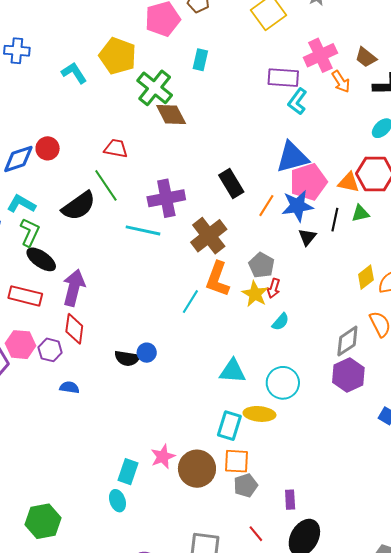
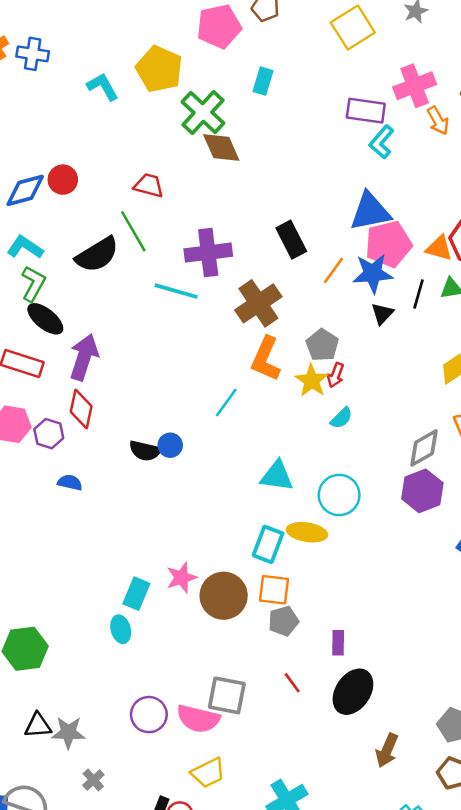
cyan line: (190, 302) -> (226, 402), moved

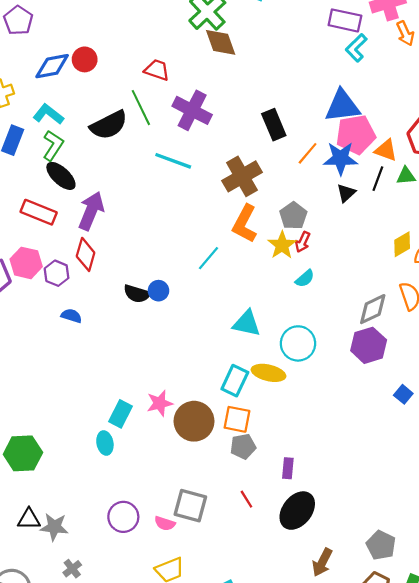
orange triangle: (439, 248) -> (386, 150), moved
purple cross: (208, 253) -> (192, 110), moved, turned 30
pink semicircle: (198, 719) -> (165, 523), size x0.6

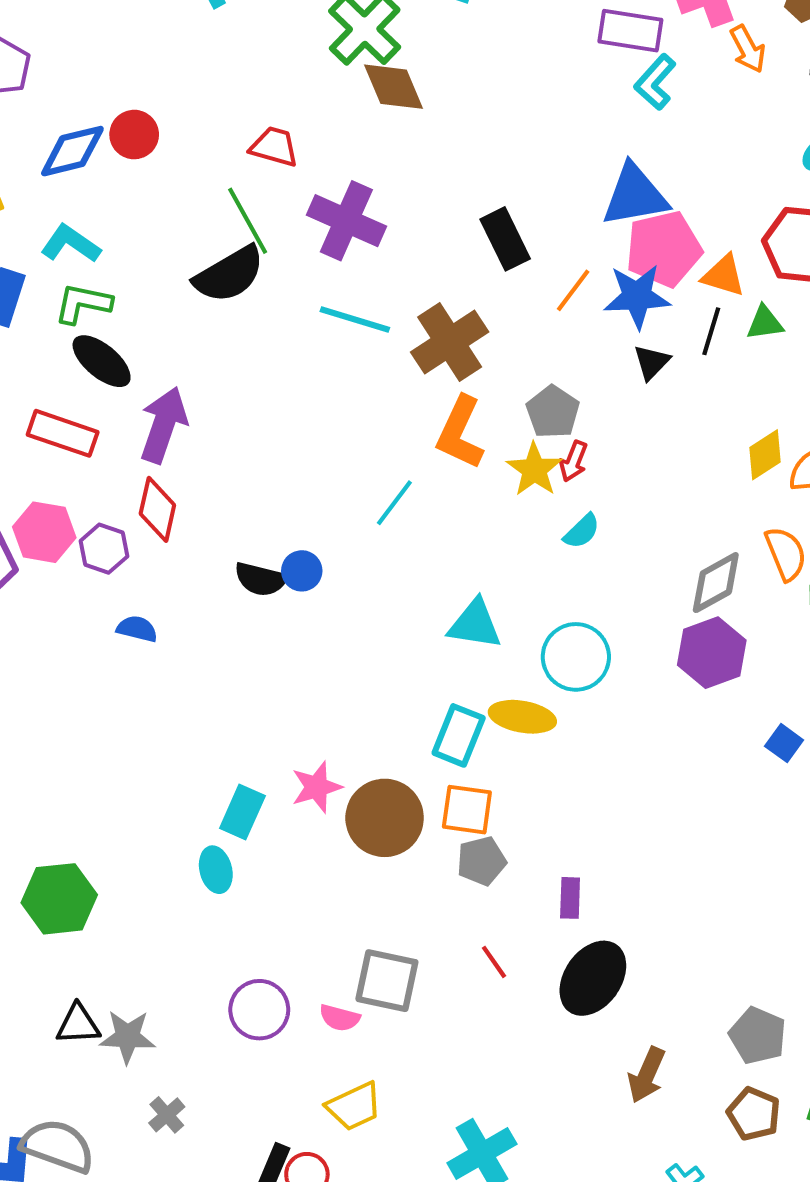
black semicircle: (109, 125) -> (229, 274), moved
green L-shape: (53, 146) -> (83, 304), turned -108
cyan line: (173, 161) -> (355, 320), moved

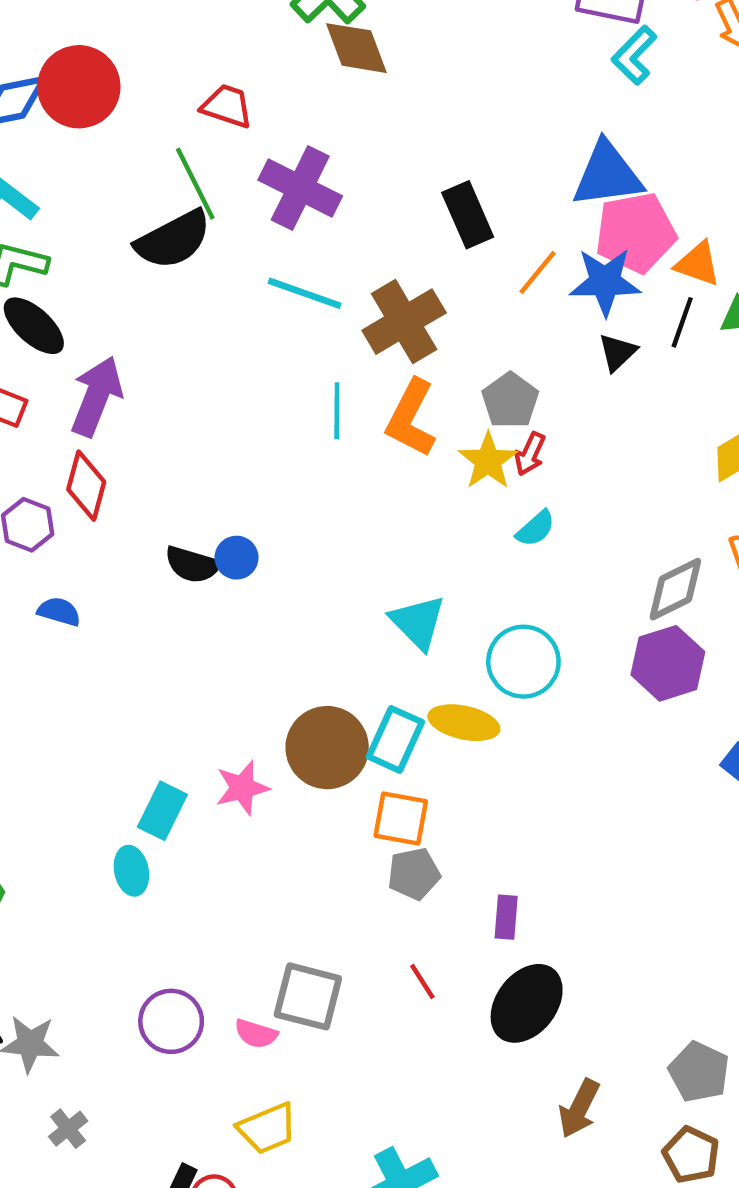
red circle: (134, 135) -> (79, 87), size x1.6
cyan line: (394, 503) -> (337, 411), moved, turned -39
cyan triangle: (475, 624) -> (418, 622), turned 34
brown circle: (385, 818) -> (327, 748), moved

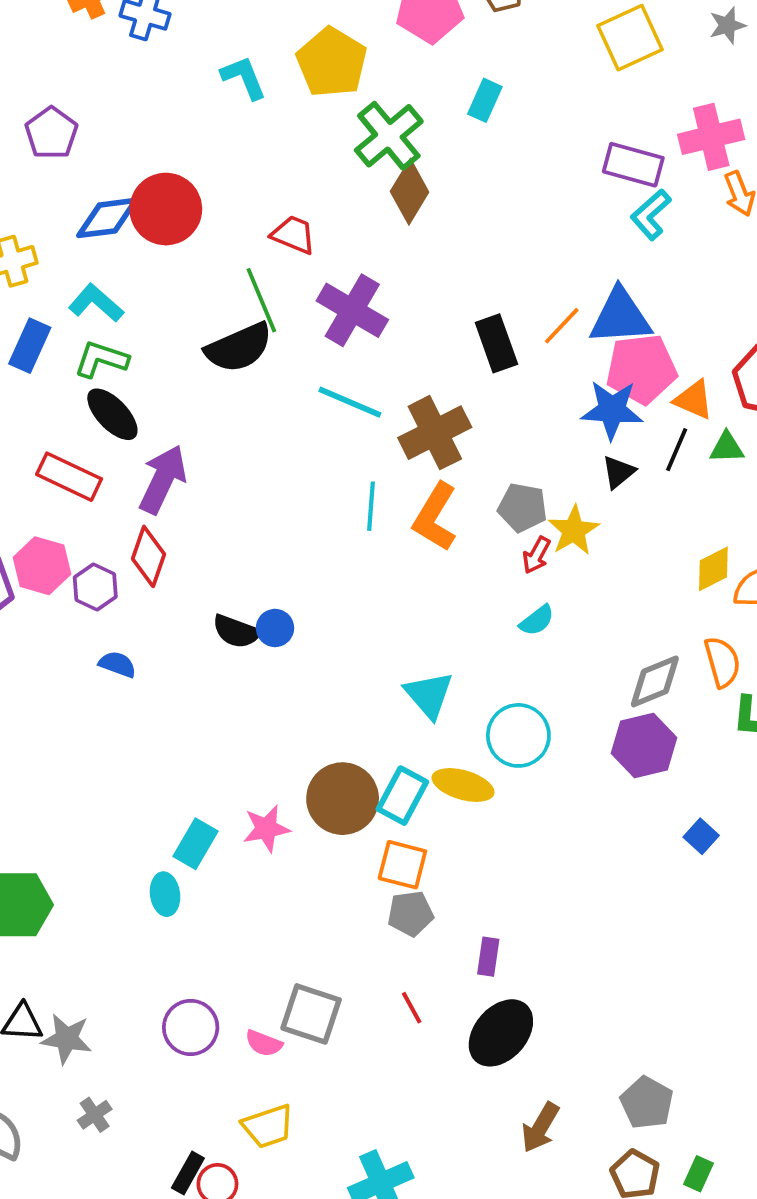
brown diamond: (356, 48) -> (410, 192), turned 48
orange line: (538, 272) -> (562, 326), moved
gray pentagon: (510, 400) -> (522, 508), turned -30
yellow star: (488, 461) -> (574, 530), moved

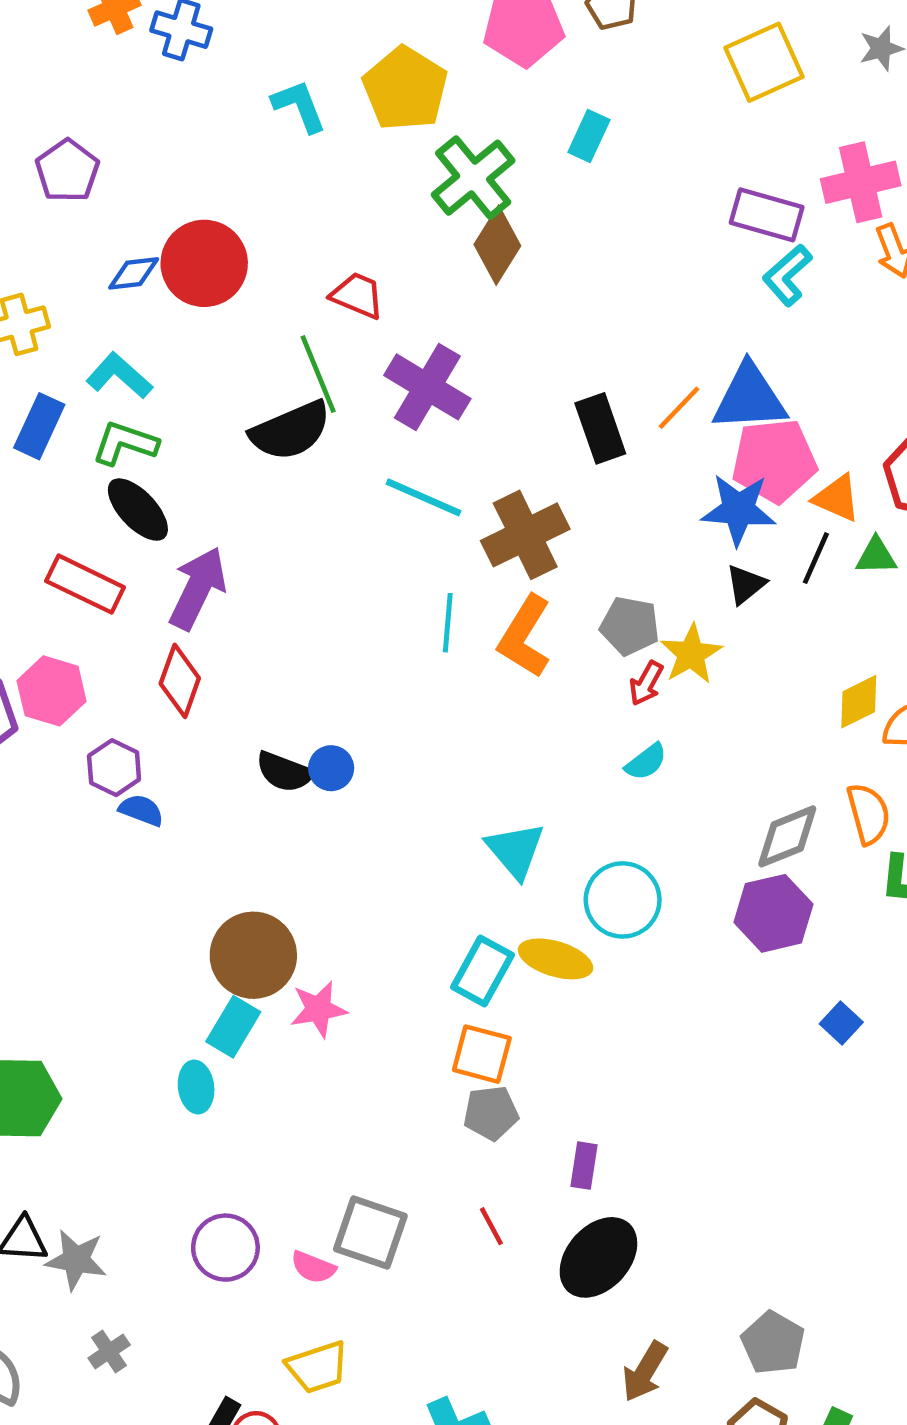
blue diamond: (107, 218) -> (134, 273), size x0.7
purple hexagon: (95, 587) -> (114, 768), moved
brown circle: (343, 799) -> (253, 955), moved

